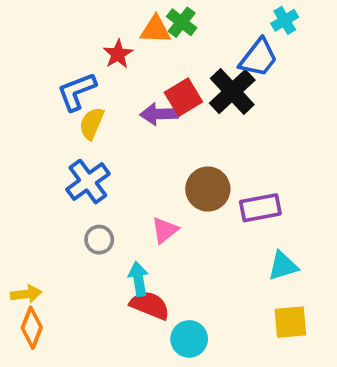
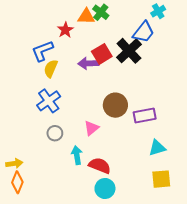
red semicircle: (150, 305) -> (100, 166), moved

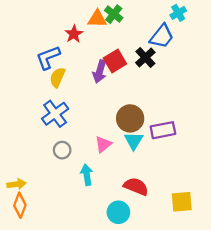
black cross: (129, 51) -> (145, 57), size x0.7
purple arrow: (88, 63) -> (100, 72), turned -72
cyan triangle: (157, 148) -> (134, 141), moved, turned -42
red semicircle: (100, 166) -> (136, 186), moved

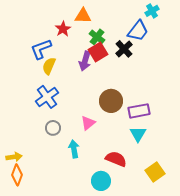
green cross: (114, 14) -> (97, 37), moved
cyan triangle: (134, 141) -> (138, 134), moved
yellow square: (182, 202) -> (155, 172), turned -30

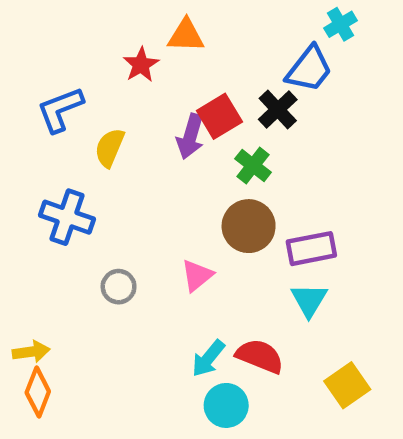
green cross: (97, 37) -> (253, 166), moved
blue L-shape: (41, 49) -> (60, 110), moved
blue cross: (47, 97) -> (67, 217), moved, turned -35
cyan arrow: (74, 149) -> (208, 358), moved, turned -132

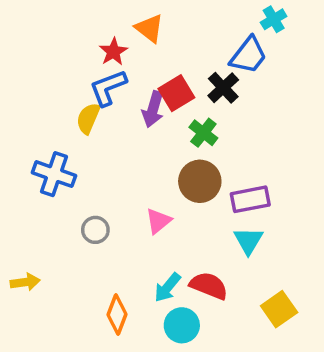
orange triangle: (186, 36) -> (149, 28), turned 36
blue L-shape: (60, 110) -> (108, 88), moved
orange diamond: (38, 392) -> (117, 314), moved

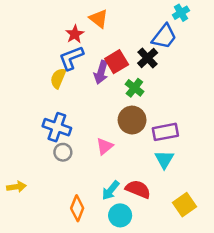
blue cross: (54, 174) -> (57, 127), moved

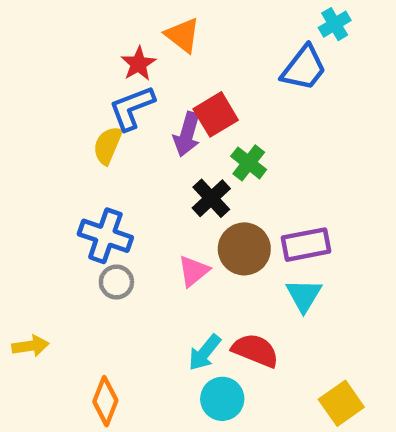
black cross: (148, 58) -> (211, 198), moved
brown circle: (132, 120) -> (244, 249), moved
yellow square: (185, 205) -> (341, 403), moved
orange diamond: (77, 208) -> (105, 401), moved

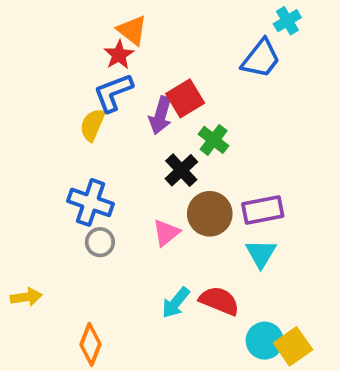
orange triangle: (183, 35) -> (132, 30), moved
cyan circle: (222, 399) -> (265, 341), moved

